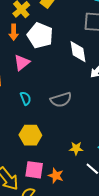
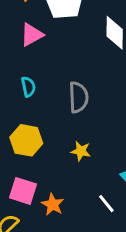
gray semicircle: (61, 100) -> (78, 97), turned -85
yellow star: (76, 148) -> (81, 151), moved

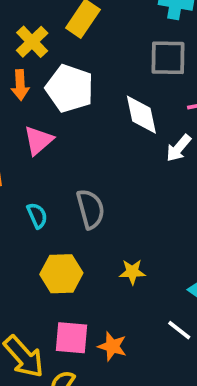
cyan semicircle: (28, 87) -> (37, 216), moved
gray semicircle: (78, 97) -> (91, 209), moved

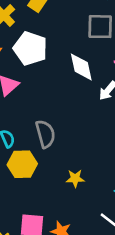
yellow hexagon: (61, 274) -> (22, 164), moved

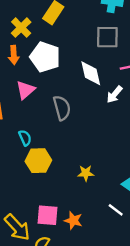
gray semicircle: (45, 134) -> (62, 108), moved

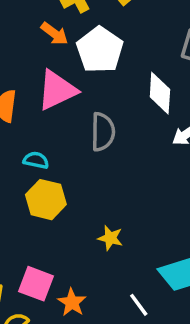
orange arrow: (14, 55) -> (54, 34), turned -66
pink triangle: (25, 90) -> (57, 90), size x1.4
cyan semicircle: (25, 138) -> (36, 160), turned -70

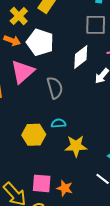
white diamond: (160, 93) -> (81, 57), turned 65
cyan semicircle: (36, 160) -> (58, 123), moved
yellow star: (110, 238) -> (76, 146), size x1.5

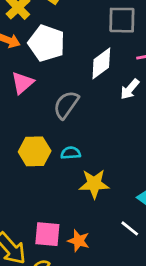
pink triangle: (22, 72) -> (22, 83), size x0.7
gray semicircle: (55, 88) -> (66, 105), turned -130
yellow hexagon: (34, 135) -> (35, 151), moved

